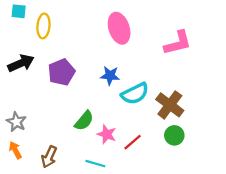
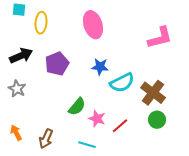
pink ellipse: (119, 28) -> (93, 25), moved
gray star: (16, 122) -> (17, 89), moved

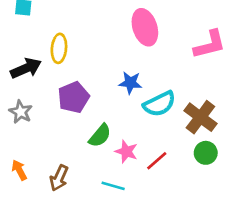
yellow ellipse: (41, 23) -> (59, 48), moved
pink ellipse: (93, 25) -> (145, 27), moved
purple pentagon: (57, 64) -> (74, 97), moved

